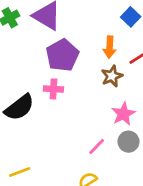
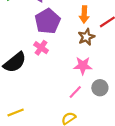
pink cross: (53, 89) -> (41, 48), turned 32
pink star: (123, 114) -> (83, 66), moved, turned 30

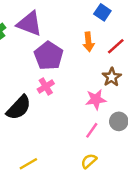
brown star: (86, 37) -> (112, 77), moved
pink cross: (41, 48) -> (46, 86), turned 32

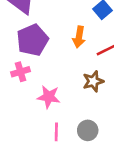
pink star: (96, 99) -> (49, 97), moved
pink line: (92, 130) -> (56, 132), turned -49

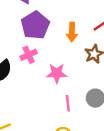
orange arrow: (79, 37) -> (72, 32), moved

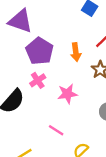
pink line: (68, 103) -> (56, 130), moved, turned -42

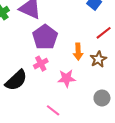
orange arrow: (76, 52) -> (78, 52), moved

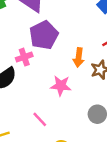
pink cross: (41, 64) -> (24, 57), moved

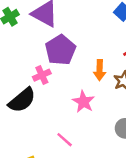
pink star: (61, 86) -> (83, 102), turned 30

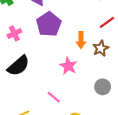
pink cross: (42, 75) -> (14, 33), moved

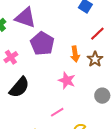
pink line: (54, 97) -> (57, 112), turned -64

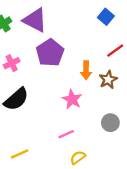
pink line: (57, 112) -> (66, 134), moved

